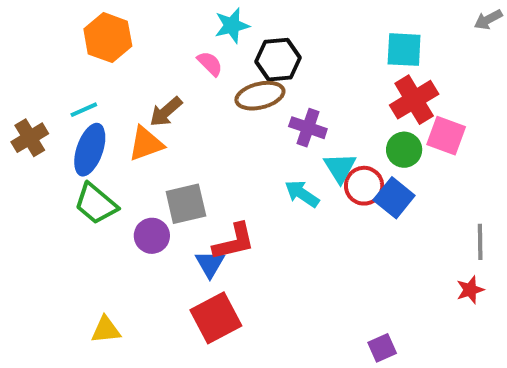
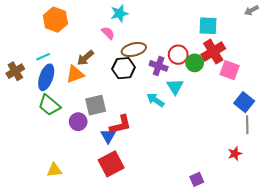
black hexagon: (278, 60) -> (124, 68), moved
green circle: (404, 150) -> (195, 63), moved
red circle: (364, 186) -> (178, 55), moved
blue square: (394, 198) -> (244, 102), moved
red star: (470, 290) -> (235, 154), moved

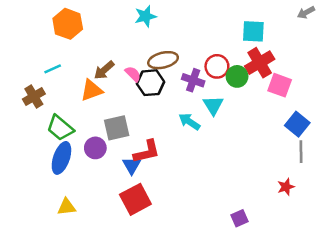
pink semicircle: (108, 33) -> (133, 74), moved
brown cross: (15, 71) -> (34, 97), moved
blue ellipse: (46, 77) -> (61, 158), moved

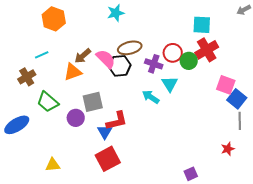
pink semicircle: (133, 74) -> (106, 59), size x1.5
pink square: (280, 85) -> (226, 85), moved
blue ellipse: (61, 158) -> (17, 125), moved, turned 40

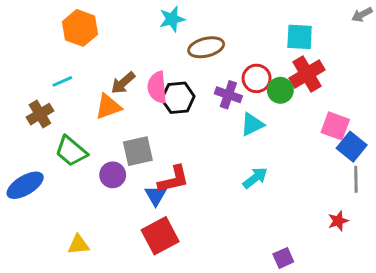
brown ellipse: (130, 48) -> (206, 47), moved
pink semicircle: (106, 59) -> (157, 87), turned -140
cyan triangle: (170, 84) -> (252, 124), turned 36
cyan arrow: (151, 97) -> (255, 178), moved, turned 108

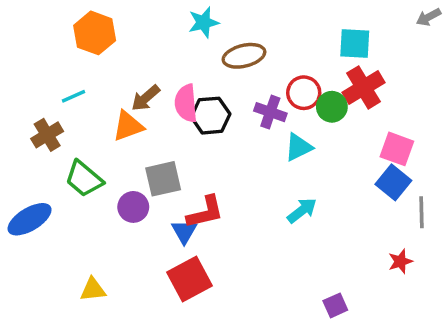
blue square: (352, 147) -> (393, 182), moved

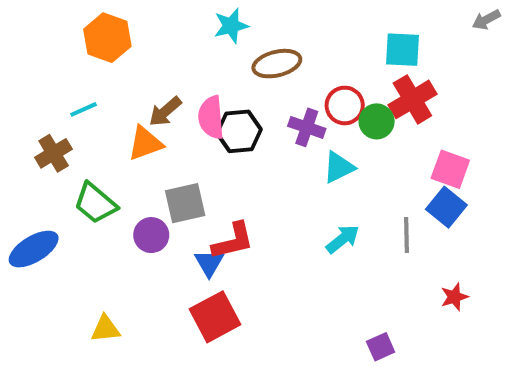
gray line: (421, 212) -> (406, 235), moved

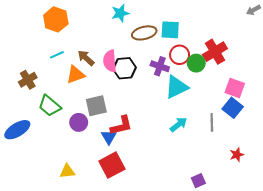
cyan square: (402, 50) -> (170, 30), moved
cyan line: (83, 109) -> (57, 55), moved
brown arrow: (165, 111) -> (86, 58), turned 84
cyan triangle: (339, 167) -> (176, 87), size x1.4
yellow triangle: (105, 329) -> (67, 171), moved

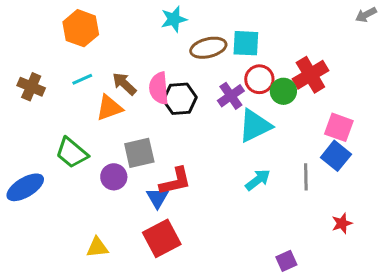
purple cross: (160, 66) -> (231, 96), turned 36
brown cross: (28, 80) -> (31, 87), moved, turned -36

